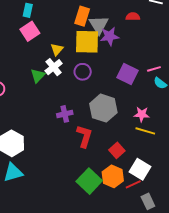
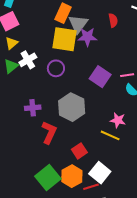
red semicircle: (133, 17) -> (113, 20), turned 72
yellow triangle: (57, 49) -> (12, 43), moved
pink star: (142, 114) -> (118, 120), moved

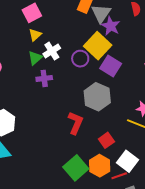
purple star: (87, 37) -> (111, 26), turned 30
yellow square: (64, 39) -> (98, 46), moved, turned 36
purple square: (100, 77) -> (111, 66), moved
purple cross: (33, 108) -> (44, 78), moved

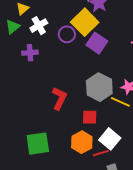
green triangle: (35, 58) -> (13, 27), moved
gray hexagon: (97, 97) -> (99, 87), moved
red square: (106, 140) -> (90, 117), turned 35
green square: (76, 168) -> (38, 144), moved, turned 30

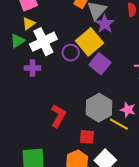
white cross: (39, 26) -> (43, 42), size x1.5

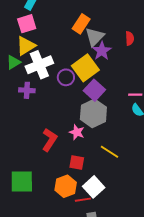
yellow triangle: (29, 24) -> (26, 46), size x1.5
gray hexagon: (99, 108) -> (93, 113), moved
pink star: (128, 110) -> (77, 132), moved

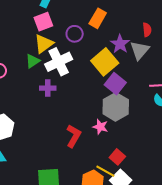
gray triangle: (95, 37) -> (140, 50), moved
purple circle: (66, 77) -> (75, 34), moved
yellow line: (109, 152) -> (105, 171), moved
red square: (77, 163) -> (117, 157), moved, turned 35

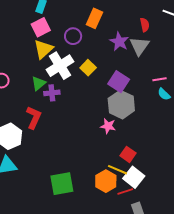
green triangle: (33, 61) -> (39, 83), moved
yellow square: (105, 62) -> (88, 68), moved, size x0.6
red L-shape: (74, 136) -> (34, 117), moved

